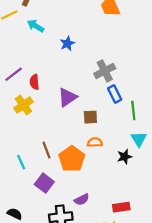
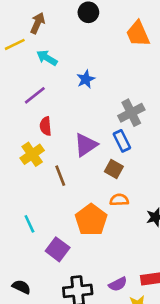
purple line: (14, 74) -> (35, 95), moved
blue rectangle: (115, 94) -> (122, 141), moved
brown square: (90, 117) -> (114, 169), turned 32
brown line: (47, 150) -> (60, 176), moved
purple semicircle: (82, 200) -> (118, 284), moved

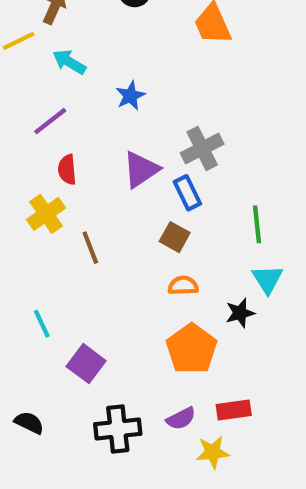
purple triangle: (86, 145) -> (141, 170), moved
orange pentagon: (91, 220) -> (192, 349), moved

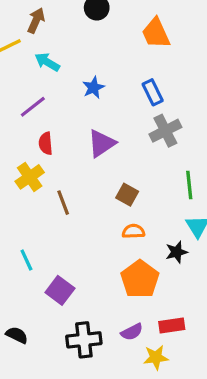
gray cross: (202, 148) -> (165, 131), moved
blue rectangle: (187, 193) -> (153, 92), moved

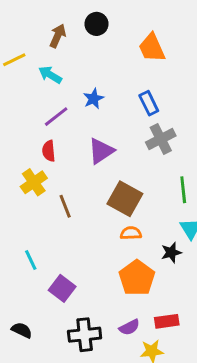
brown arrow: (36, 20) -> (58, 36), moved
purple line: (33, 107) -> (56, 117), moved
brown square: (127, 195) -> (125, 199), size x1.6

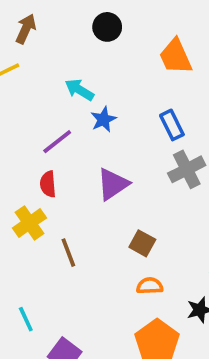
brown arrow: (58, 36) -> (26, 29), moved
cyan arrow: (50, 75) -> (79, 90), moved
brown square: (125, 199) -> (142, 243), size x0.6

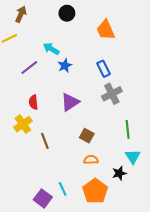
purple line: (57, 142) -> (29, 68), moved
cyan line: (26, 319) -> (63, 189), moved

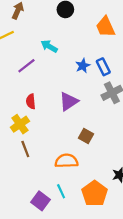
blue star: (65, 66) -> (83, 66), moved
brown line: (45, 141) -> (25, 149), moved
orange semicircle: (91, 160) -> (66, 161), moved, size x1.5

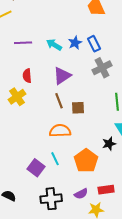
cyan arrow: (49, 46) -> (54, 45), moved
purple line: (26, 66) -> (23, 43), turned 36
brown square: (86, 136) -> (78, 108), turned -32
brown line: (25, 149) -> (59, 101), moved

